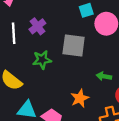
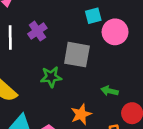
green star: (42, 60) -> (51, 77), moved

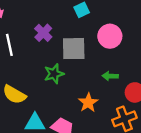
purple cross: (37, 31) -> (43, 33), moved
pink circle: (115, 32) -> (110, 36), moved

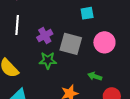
purple cross: (43, 33) -> (45, 36), moved

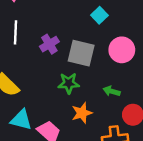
cyan square: (87, 13) -> (99, 15), turned -32
green star: (48, 60) -> (69, 83), moved

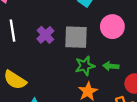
green star: (69, 83) -> (85, 66), moved

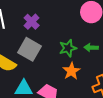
gray square: (76, 37) -> (29, 49), moved, turned 30

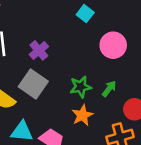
green arrow: (91, 48) -> (109, 89), turned 120

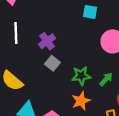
cyan square: (85, 14) -> (90, 12), turned -32
gray square: (33, 84) -> (52, 63), moved, size x0.6

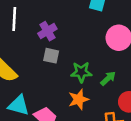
gray square: (52, 63) -> (51, 56), turned -32

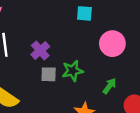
green star: (81, 72) -> (73, 71), moved

